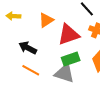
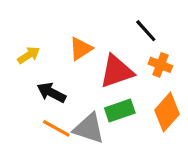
yellow arrow: (13, 16) -> (29, 55), moved, turned 144
gray triangle: (64, 73) -> (89, 128), moved

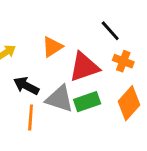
orange line: (56, 128) -> (31, 118), turned 65
gray triangle: (89, 128) -> (60, 99), moved

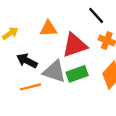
orange triangle: (52, 47) -> (48, 29), turned 30
orange line: (31, 118) -> (31, 87), turned 72

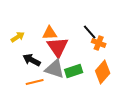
black line: (96, 15) -> (90, 32), moved
red triangle: (75, 45) -> (58, 47), moved, turned -45

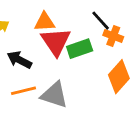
gray triangle: (55, 69) -> (54, 95), moved
green rectangle: (74, 71) -> (80, 49), moved

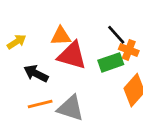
red triangle: (56, 42) -> (72, 56), turned -40
green rectangle: (80, 49) -> (111, 62), moved

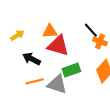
green rectangle: (111, 62) -> (71, 70), moved

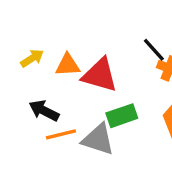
orange triangle: (50, 31) -> (68, 65), moved
black arrow: (32, 59) -> (44, 111), moved

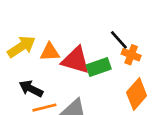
yellow arrow: (32, 58) -> (21, 47), size x1.5
green rectangle: (122, 116) -> (99, 67), moved

